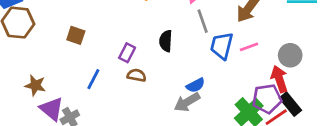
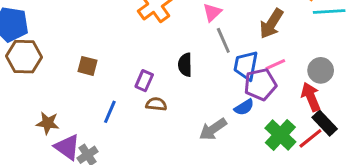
blue semicircle: (196, 85) -> (244, 107), moved
purple pentagon: (267, 99) -> (260, 84), moved

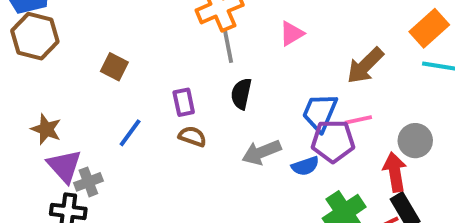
gray line: (223, 40) -> (228, 46), moved
purple rectangle: (144, 81) -> (184, 102), turned -48
gray arrow: (213, 129) -> (261, 152), moved

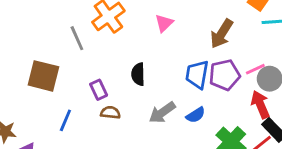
gray line: (228, 46) -> (77, 38), moved
brown square: (114, 67) -> (43, 76), size x1.6
pink line: (358, 120) -> (255, 69), moved
purple pentagon: (333, 141) -> (225, 75), moved

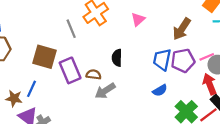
purple rectangle: (99, 90) -> (70, 70), moved, size x1.6
gray arrow: (162, 112) -> (105, 91), moved
brown semicircle: (110, 113) -> (94, 75), moved
blue line: (65, 120) -> (32, 89), moved

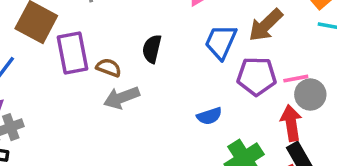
blue trapezoid: (162, 60) -> (221, 42), moved

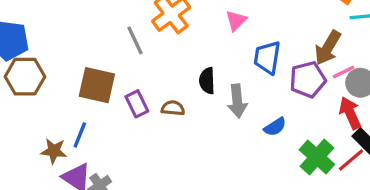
brown arrow: (266, 25) -> (328, 48), moved
purple rectangle: (72, 53) -> (137, 104), size x0.7
gray arrow: (122, 98) -> (237, 101), moved, turned -60

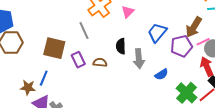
pink triangle: (236, 21) -> (128, 12), moved
gray line: (135, 40) -> (84, 30), moved
blue trapezoid: (267, 58) -> (157, 33), turned 30

